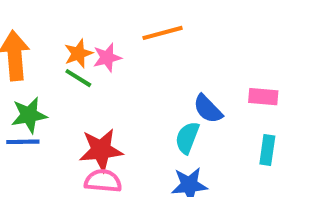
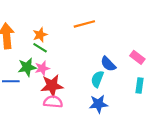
pink star: (107, 58) -> (42, 68), moved
pink rectangle: (263, 97) -> (137, 57), turned 32
green star: (29, 115) -> (27, 67), moved

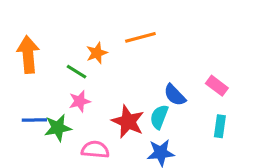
orange star: (40, 35) -> (97, 53), moved
green star: (27, 67) -> (58, 128), moved
red star: (52, 86) -> (128, 122), moved, turned 30

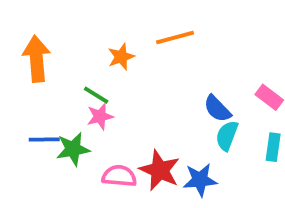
green line: (76, 72) -> (96, 95), moved
cyan semicircle: (159, 117) -> (227, 136), moved
red star: (128, 122) -> (160, 170), moved

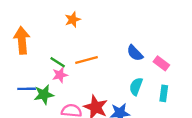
orange line: (175, 38) -> (86, 60), moved
orange star: (121, 57) -> (73, 20), moved
blue semicircle: (217, 109) -> (135, 53), moved

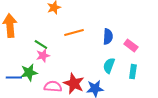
blue semicircle: (135, 53) -> (108, 37), turned -133
orange line: (86, 60) -> (74, 33), moved
blue line: (27, 89) -> (14, 78), moved

